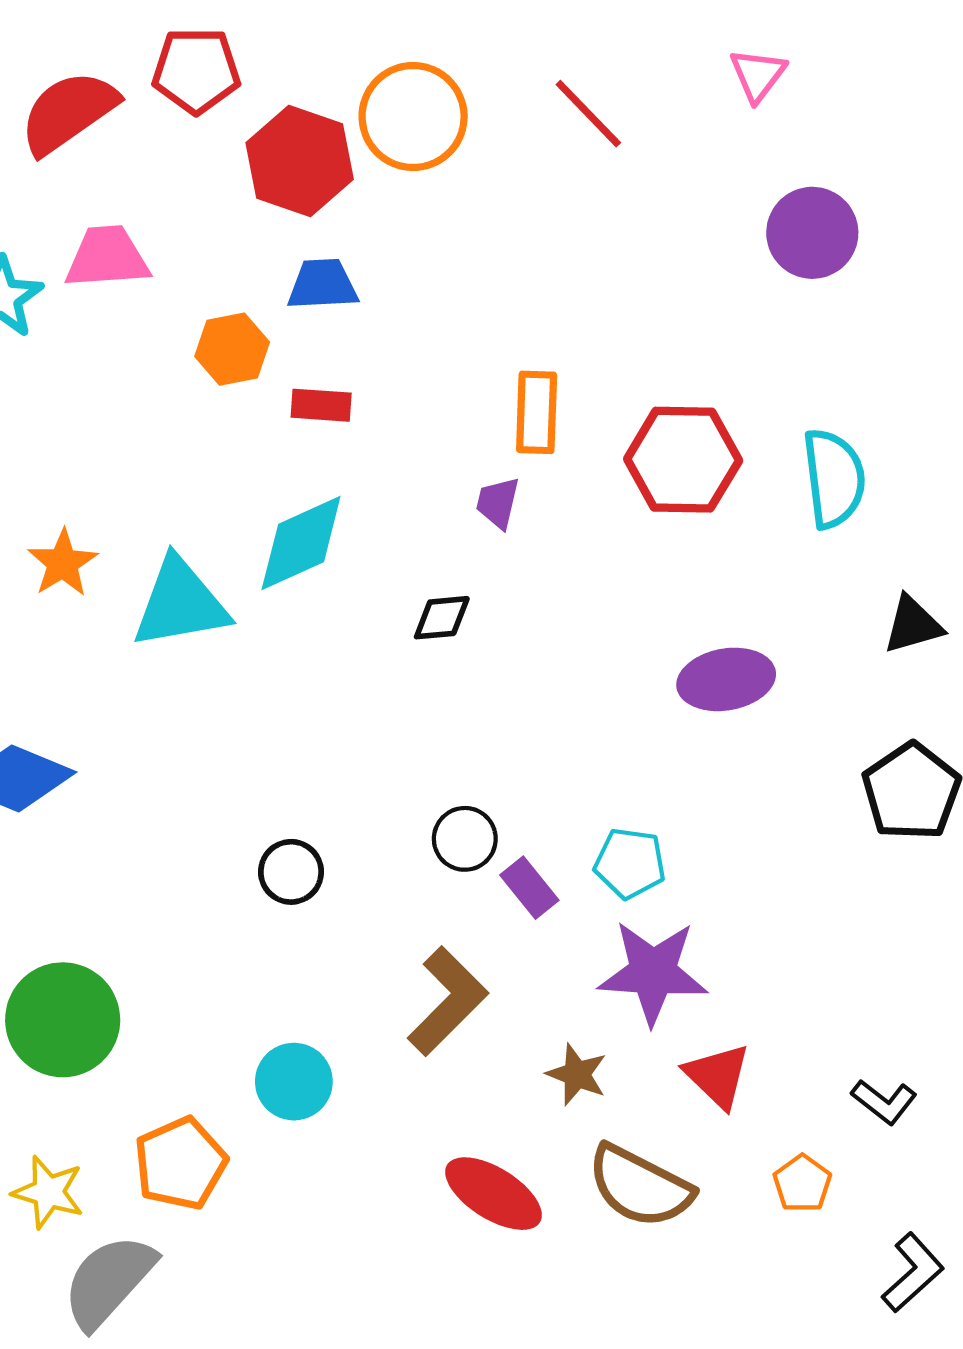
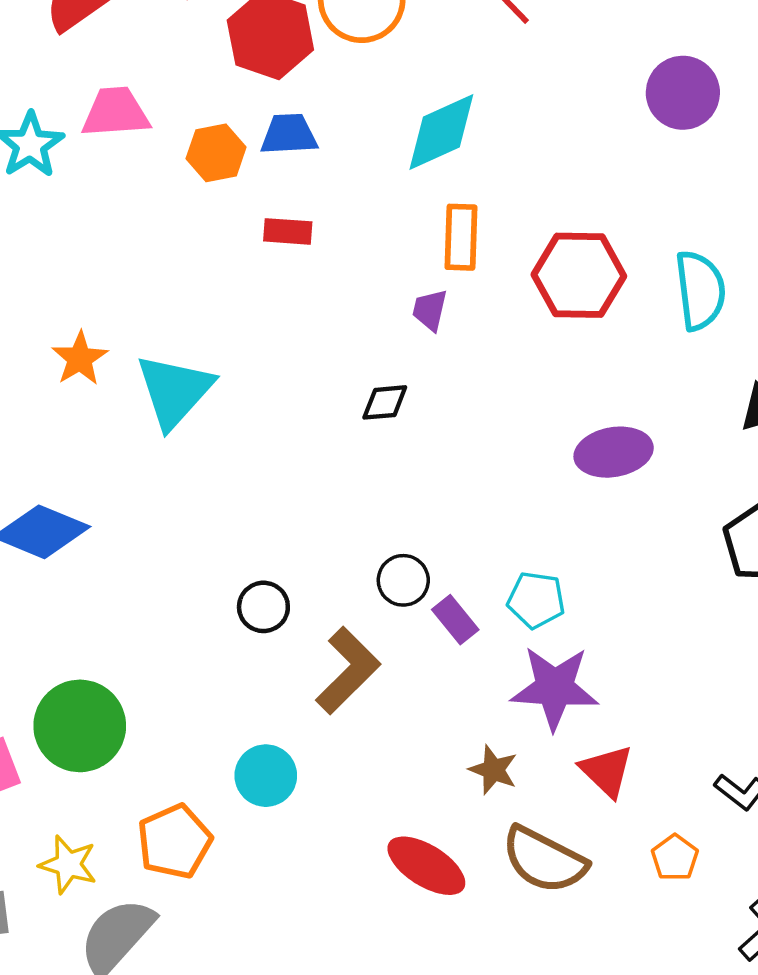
orange hexagon: (232, 349) -> (216, 153), moved
cyan diamond: (301, 543) -> (441, 132), moved
cyan triangle: (180, 603) -> (174, 391), turned -38
brown L-shape: (448, 1001) -> (348, 670), moved

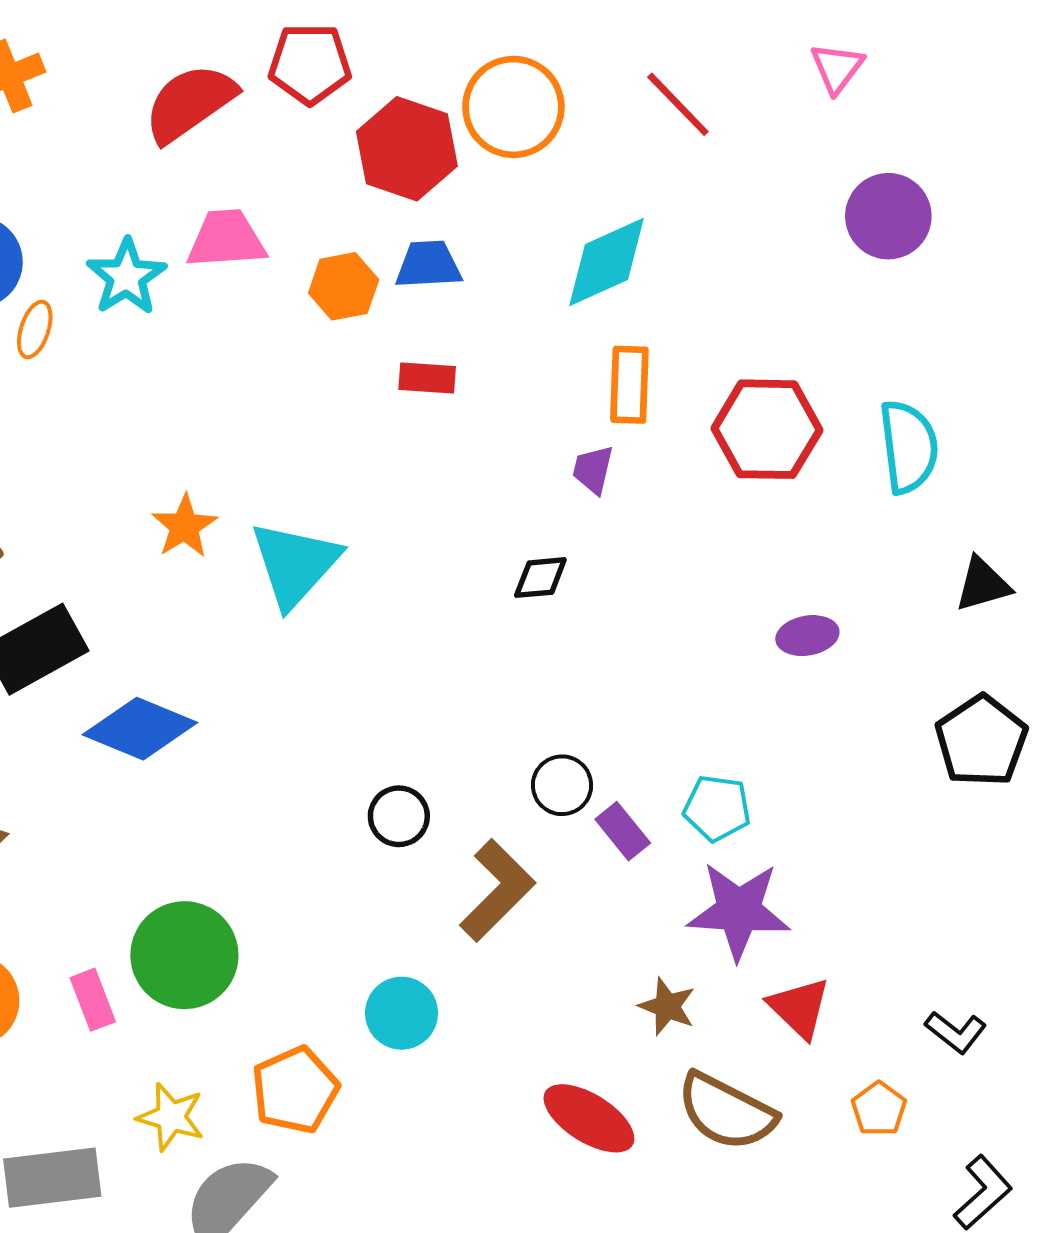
purple ellipse: (614, 452) -> (807, 636), size x0.7

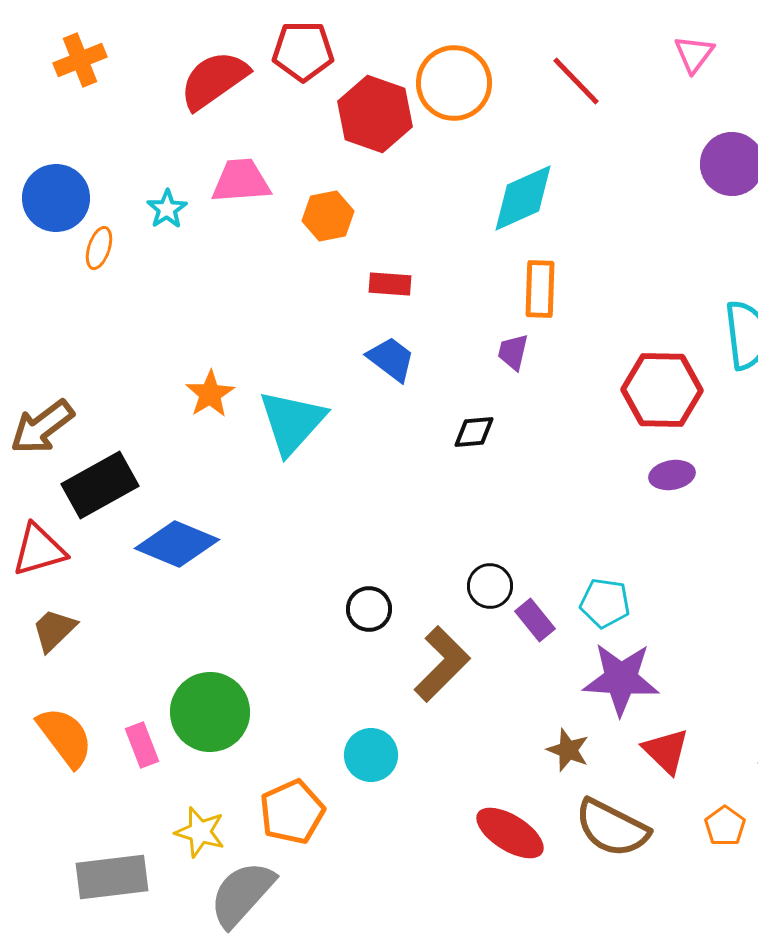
blue trapezoid: (428, 265) -> (391, 359), moved, turned 40
cyan star: (126, 277) -> (167, 209), size x0.7
red hexagon: (767, 429) -> (662, 390), moved

